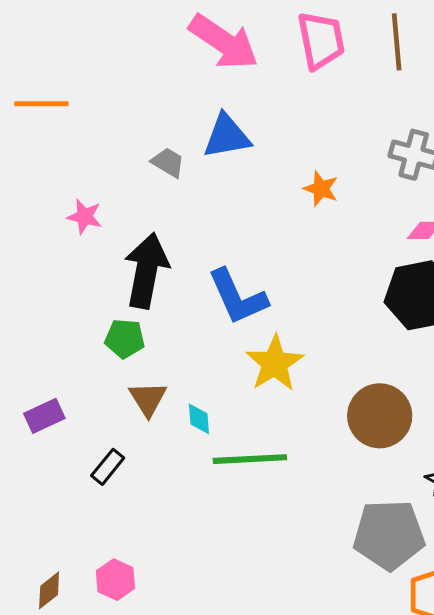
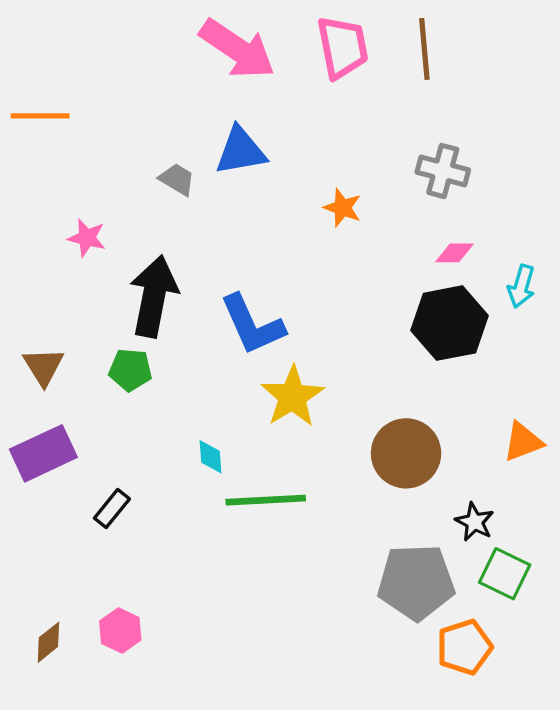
brown triangle: (148, 399) -> (43, 366), moved
purple rectangle: (44, 416) -> (43, 453), size x1.5

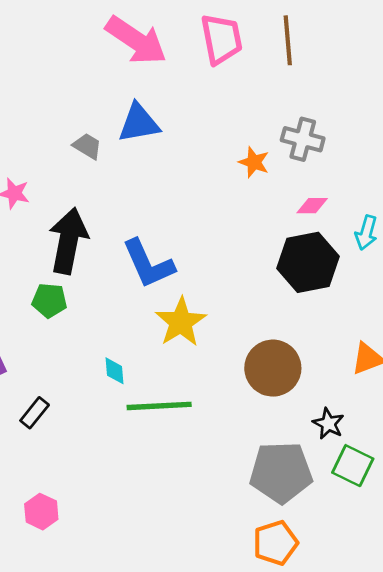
orange star: (343, 208) -> (254, 162), moved
orange pentagon: (465, 647) -> (276, 543), moved

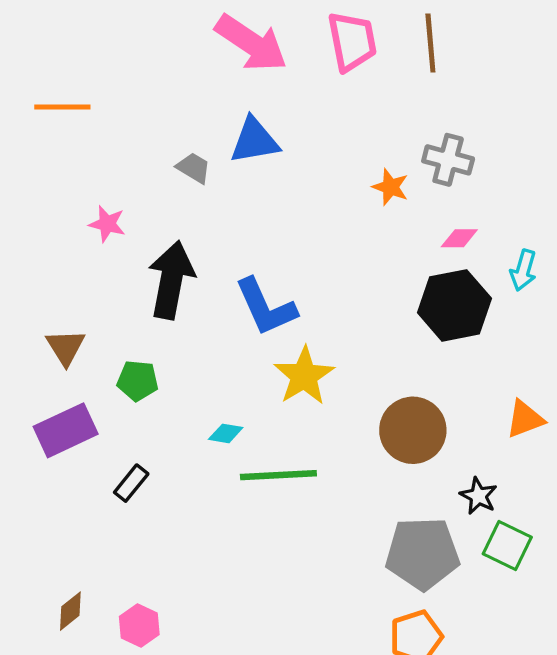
green pentagon: (49, 300) -> (138, 381), moved
cyan diamond: (114, 371) -> (226, 433), turned -76
pink hexagon: (41, 512) -> (139, 625), moved

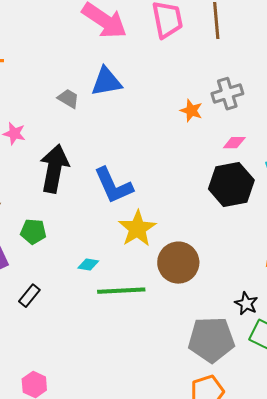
gray cross: (448, 160) -> (227, 94), turned -32
brown circle: (413, 430) -> (178, 263), moved

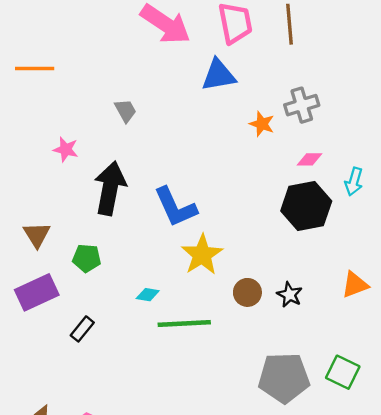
blue triangle: (106, 82) -> (219, 75), moved
gray trapezoid: (68, 99) -> (126, 111), turned 30
brown circle: (178, 263) -> (247, 292), size x0.6
black star: (246, 304) -> (290, 295), moved

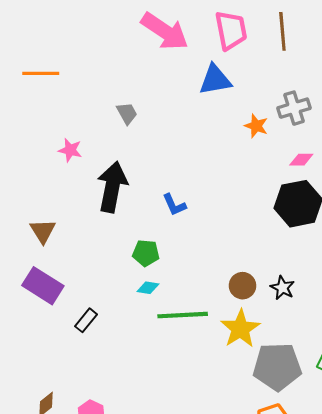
blue L-shape: (175, 207) -> (174, 205), size x0.6
yellow star: (202, 255) -> (240, 329), moved
green pentagon: (87, 258) -> (146, 253), moved
purple rectangle: (37, 292) -> (43, 286), turned 57

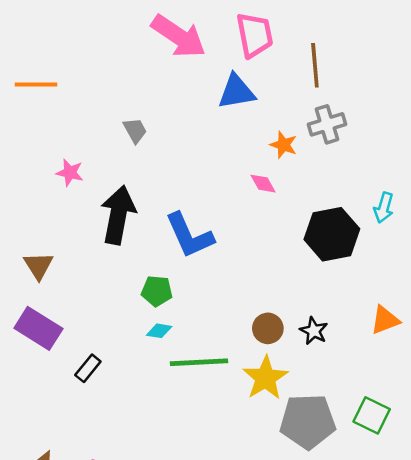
brown line: (282, 31) -> (315, 65), moved
pink diamond: (301, 160) -> (263, 184), moved, turned 60
blue L-shape: (174, 205) -> (189, 235), size x1.8

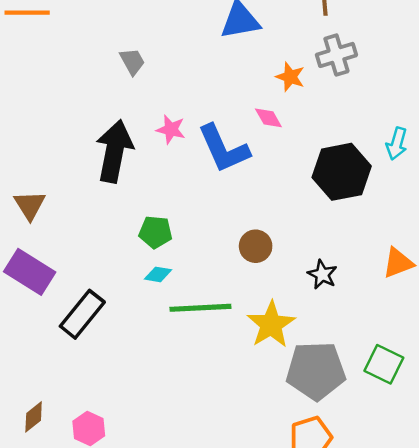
pink star: (70, 173) -> (171, 129), moved
blue L-shape: (189, 235) -> (223, 149), moved
brown circle: (268, 328) -> (256, 246), moved
black rectangle: (88, 368) -> (82, 314), size x1.6

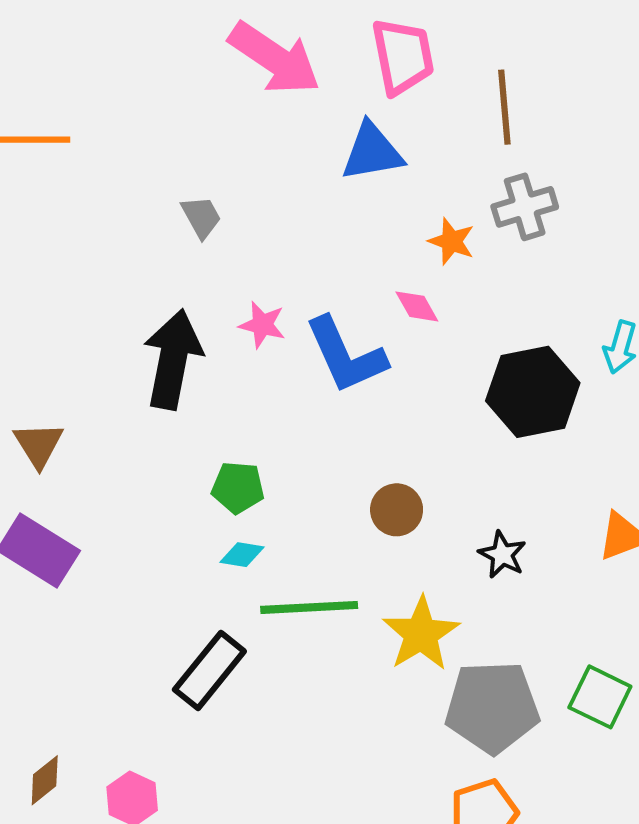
black rectangle: (82, 314) -> (209, 670), moved

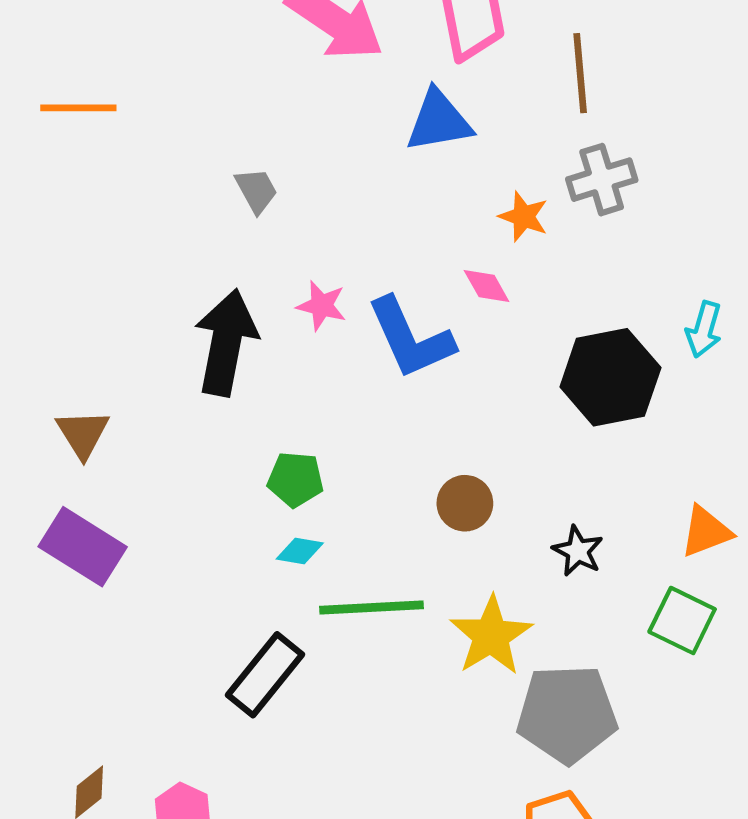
green square: (600, 697) -> (682, 621), moved

